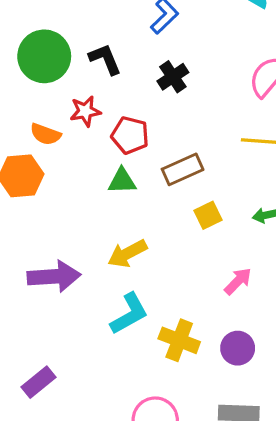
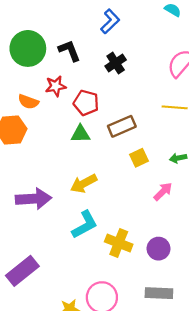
pink arrow: (238, 281) -> (163, 192), moved
purple rectangle: (38, 382) -> (22, 271), size x1.4

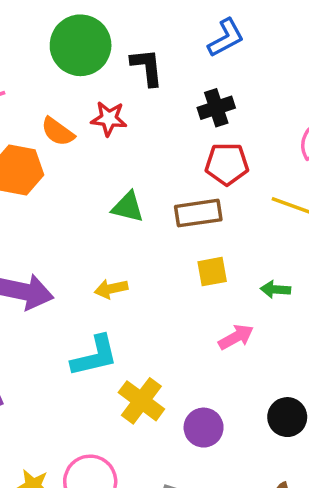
red pentagon: (86, 103) -> (227, 164), moved, turned -30
yellow arrow: (84, 183) -> (111, 289), size x0.7

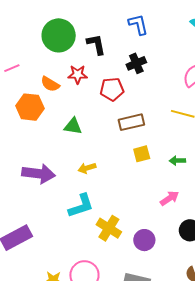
blue L-shape: (226, 38) -> (138, 24), turned -70
red pentagon: (227, 164) -> (112, 89), moved
green triangle: (128, 207) -> (73, 126), moved
pink arrow: (236, 337) -> (169, 198), moved

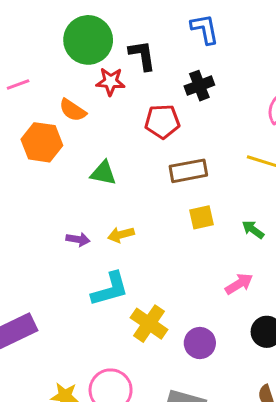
red star: (78, 74) -> (111, 82), moved
green arrow: (177, 161) -> (253, 230), turned 35
purple arrow: (39, 174) -> (78, 239), moved, size x0.5

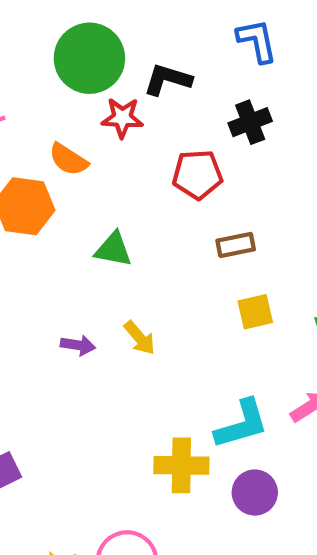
black L-shape: (142, 55) -> (168, 79), turned -64
brown rectangle: (188, 171) -> (236, 245), size x0.7
yellow arrow: (121, 235) -> (140, 338), turned -115
cyan L-shape: (110, 289) -> (242, 424), moved
yellow cross: (149, 324) -> (181, 465), turned -33

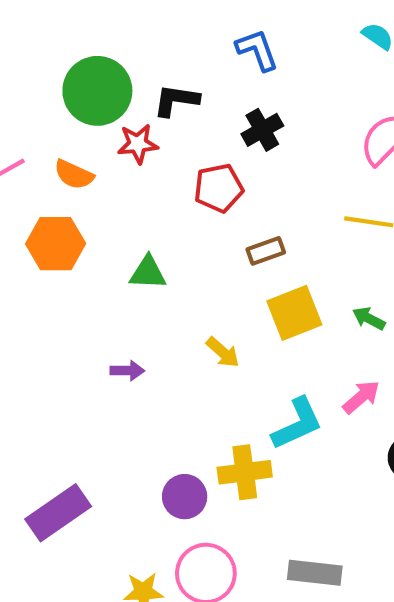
orange semicircle: (68, 159) -> (74, 175), moved
yellow square: (255, 312) -> (294, 313), size x1.5
yellow arrow: (140, 338) -> (223, 352), moved
purple circle: (255, 493) -> (185, 497), moved

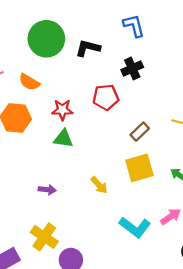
red star: (138, 144) -> (62, 110), moved
brown rectangle: (266, 251) -> (140, 132), moved, turned -30
cyan L-shape: (297, 424) -> (135, 227), turned 56
yellow cross: (245, 472) -> (44, 237), moved, turned 36

